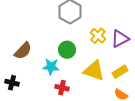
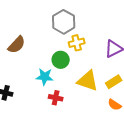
yellow cross: (98, 36) -> (77, 43), moved, turned 35
brown semicircle: (23, 51) -> (17, 45), moved

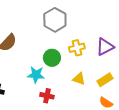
yellow cross: (77, 43) -> (77, 48), moved
yellow triangle: (88, 81) -> (79, 79), size x0.6

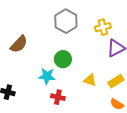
yellow cross: (77, 48) -> (103, 27), moved

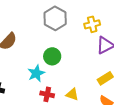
cyan star: (47, 76) -> (36, 73), turned -30
yellow triangle: (90, 80) -> (72, 94), moved

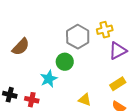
gray hexagon: (55, 18) -> (78, 37), moved
red cross: (47, 94) -> (32, 100), moved

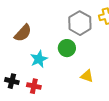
cyan star: (49, 79) -> (39, 59), moved
yellow triangle: (85, 100) -> (87, 76), moved

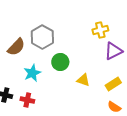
gray hexagon: (80, 23) -> (42, 37), moved
yellow triangle: (87, 76) -> (83, 80), moved

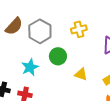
yellow cross: (100, 30) -> (79, 29), moved
brown semicircle: (16, 47) -> (14, 26), moved

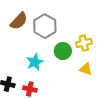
yellow cross: (79, 29) -> (84, 43), moved

